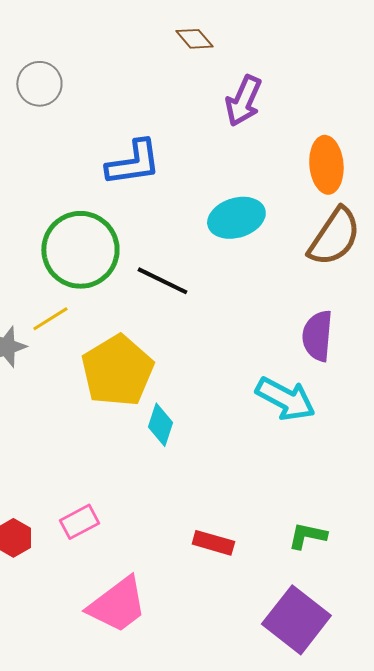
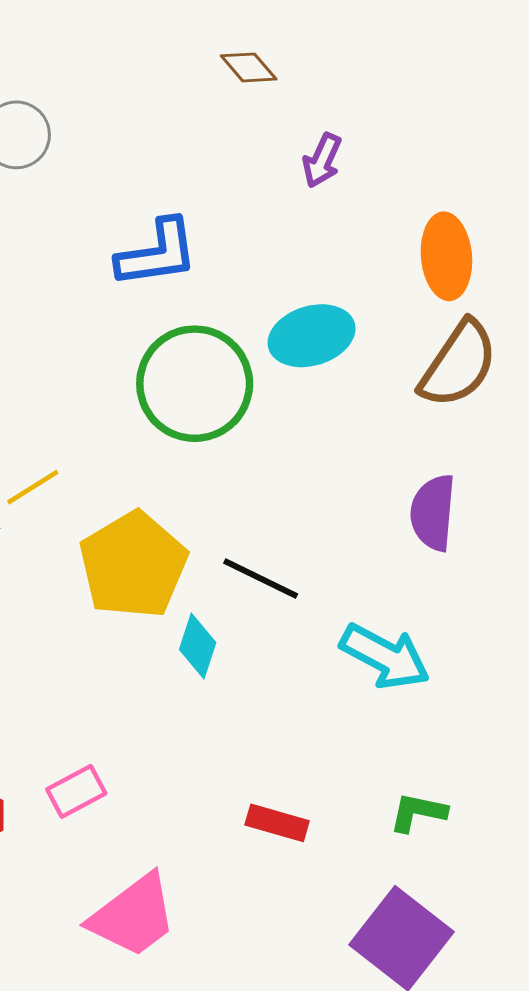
purple arrow: (243, 101) -> (322, 160), size x0.7
green circle: (80, 250) -> (195, 384), moved
black line: (162, 281) -> (261, 579), moved
cyan arrow: (285, 399) -> (385, 656), moved

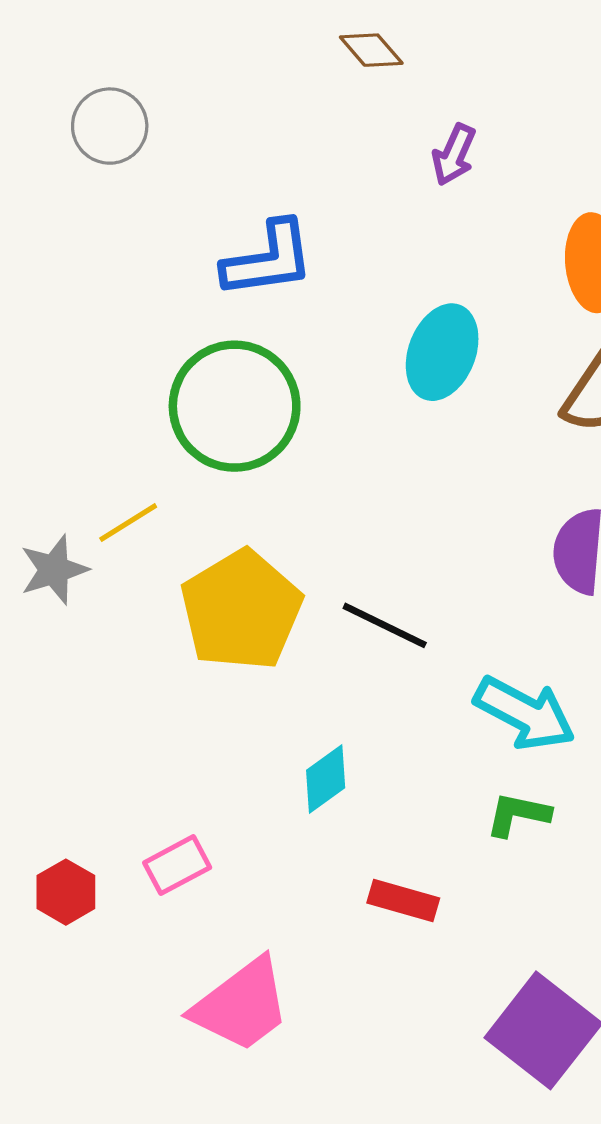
cyan ellipse: (312, 336) -> (442, 352), turned -52
green circle: (195, 384) -> (235, 406), moved
cyan diamond: (198, 646) -> (326, 779), moved, turned 36
green L-shape: (418, 812) -> (518, 814), moved

